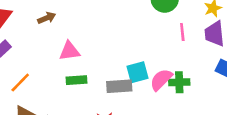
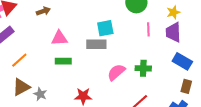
cyan square: (138, 72) -> (105, 28), moved
pink semicircle: (161, 80) -> (116, 72), moved
gray rectangle: (119, 86) -> (96, 44), moved

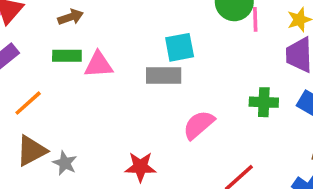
pink line: (148, 29) -> (255, 19), moved
green rectangle: (63, 61) -> (67, 56), moved
green cross: (143, 68) -> (264, 102), moved

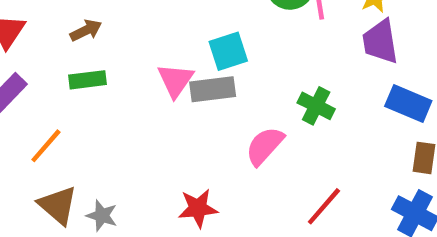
pink triangle: (99, 65) -> (175, 80), moved, turned -44
green cross: (264, 102) -> (316, 106), moved, turned 32
brown triangle: (31, 151) -> (58, 205), turned -44

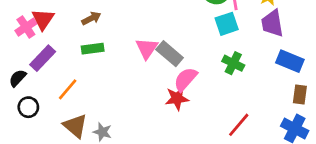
cyan square: (228, 51) -> (227, 24), moved
gray rectangle: (213, 89) -> (170, 54), turned 48
pink semicircle: (265, 146) -> (185, 79), moved
red star: (198, 208) -> (177, 98), moved

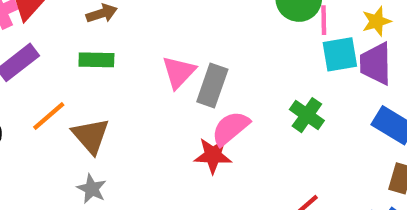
cyan square: (227, 24) -> (340, 54), moved
gray rectangle: (170, 54) -> (212, 86), turned 60
brown triangle: (75, 126) -> (91, 136), moved

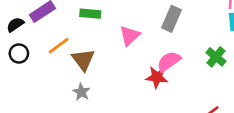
pink triangle: (179, 72) -> (130, 36), moved
gray rectangle: (212, 86) -> (172, 19), moved

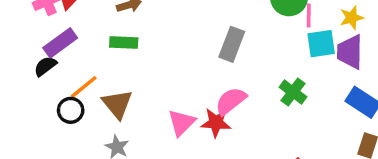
black semicircle: (15, 25) -> (45, 66), moved
pink triangle: (130, 36) -> (182, 123), moved
black circle: (19, 53) -> (71, 110), moved

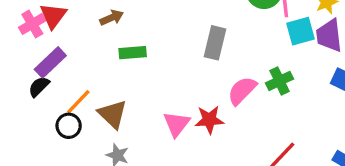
green rectangle: (124, 43) -> (133, 53), moved
green cross: (293, 92) -> (279, 81), turned 35
pink semicircle: (231, 101) -> (242, 91), moved

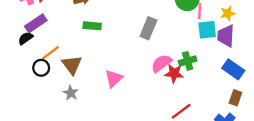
red star: (209, 120) -> (174, 73), moved

